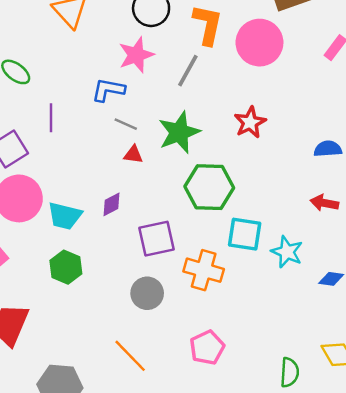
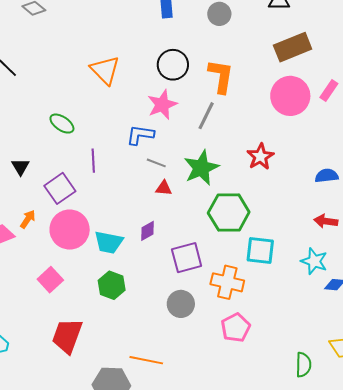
pink circle: (259, 43) -> (290, 96), moved
cyan star: (287, 252) -> (314, 261), moved
pink pentagon: (207, 348) -> (236, 328), moved
orange line: (130, 356) -> (146, 360), moved, turned -32

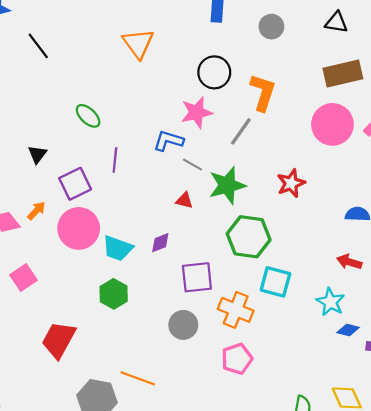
orange triangle: (105, 70) -> (138, 43), moved
gray line: (156, 163) -> (192, 165), moved
pink square: (50, 280) -> (24, 277), moved

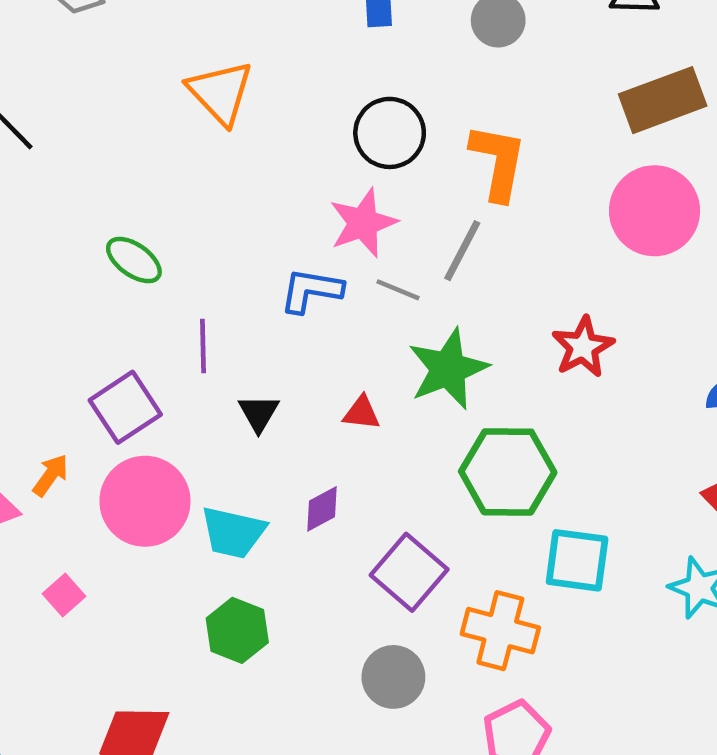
black triangle: (37, 154) -> (259, 413), moved
gray line: (192, 165) -> (398, 290), moved
pink square: (24, 277) -> (64, 595), moved, size x0.7
purple square: (197, 277) -> (409, 572), turned -36

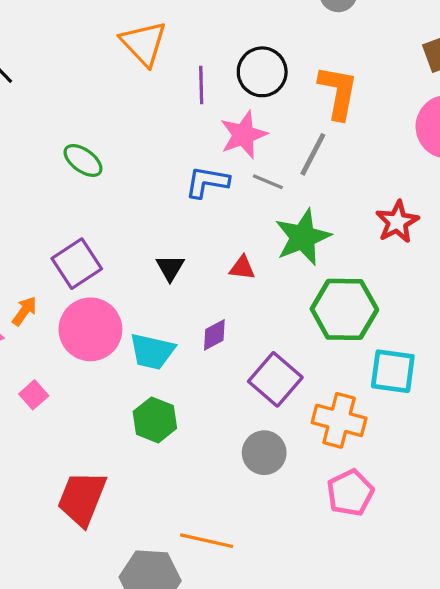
purple line: (203, 346) -> (201, 85), moved

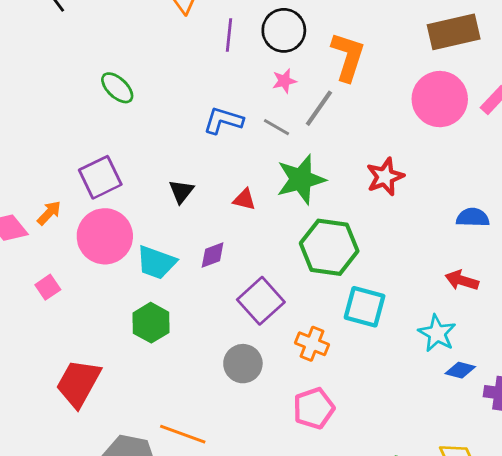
pink star: (243, 135) -> (284, 81), moved, size x0.6
orange cross: (339, 420) -> (312, 344), size x0.7

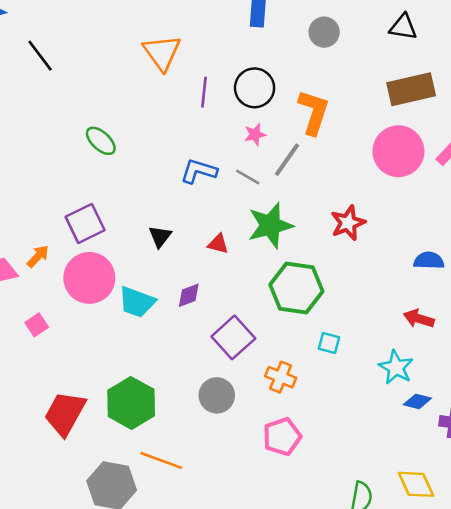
cyan square: (365, 307) -> (329, 343), size x0.6
green hexagon: (151, 323) -> (131, 403), moved, size x1.4

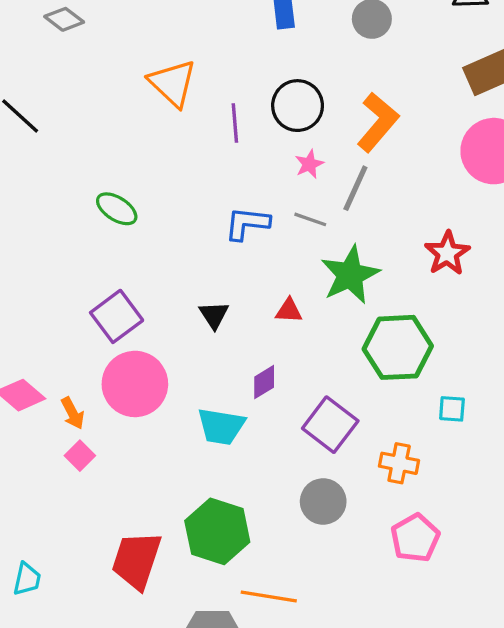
orange L-shape: (314, 112) -> (378, 122), turned 33
orange arrow: (38, 256) -> (73, 413), moved, turned 120
cyan trapezoid: (137, 302) -> (221, 426), moved

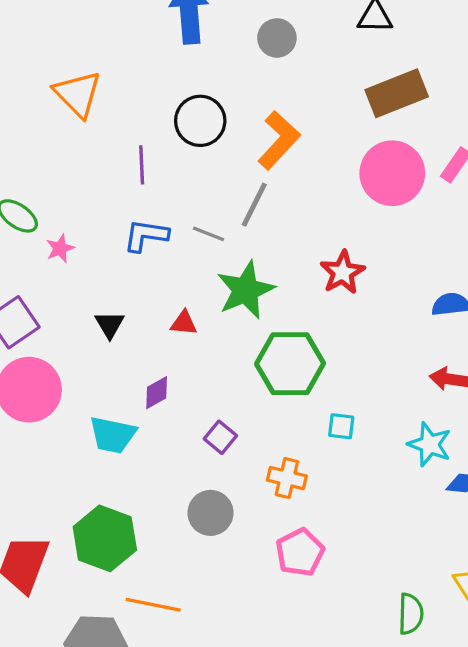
purple line: (235, 123) -> (142, 165), moved
pink star: (309, 164) -> (60, 248), moved
purple square: (330, 425) -> (220, 437), size x0.6

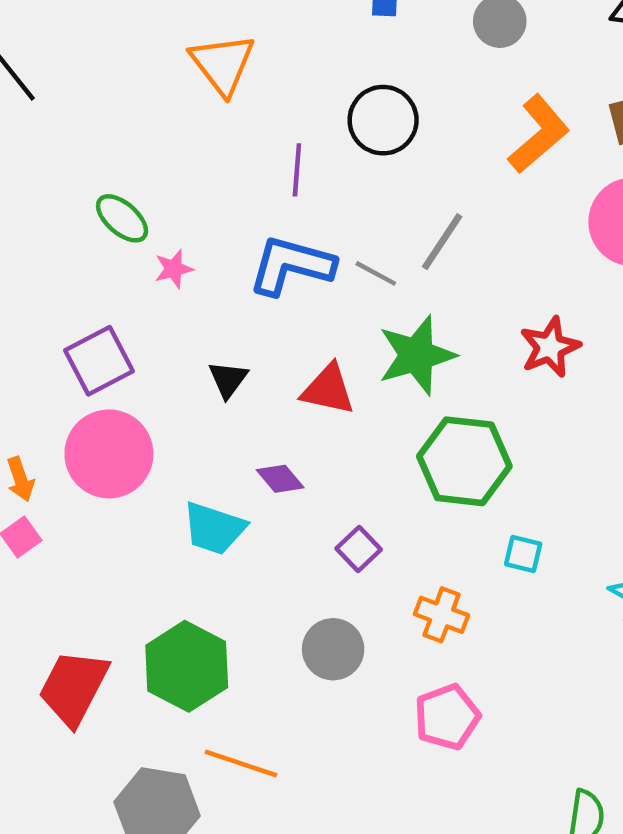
orange L-shape: (279, 140) -> (539, 134), moved
blue L-shape: (146, 235) -> (291, 265), size x1.4
red triangle: (184, 323) -> (328, 389), size x1.5
purple diamond: (157, 393) -> (280, 479), turned 72

